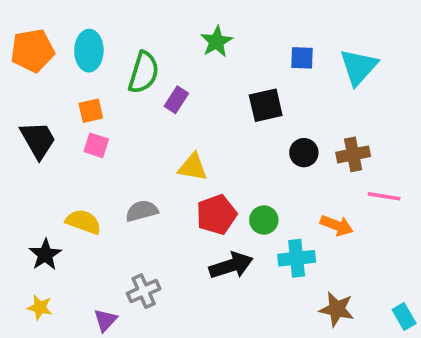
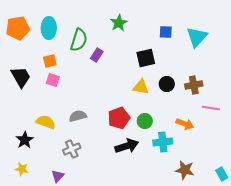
yellow triangle: (193, 167) -> (141, 87), moved
gray cross: (144, 291) -> (72, 149), moved

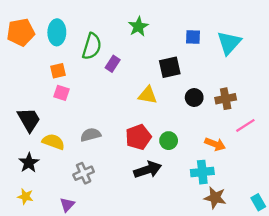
black trapezoid: (21, 77) -> (29, 120), moved
yellow triangle: (141, 87) -> (148, 95), moved
pink line: (211, 108) -> (245, 125), turned -42
cyan cross: (163, 142) -> (202, 172), moved

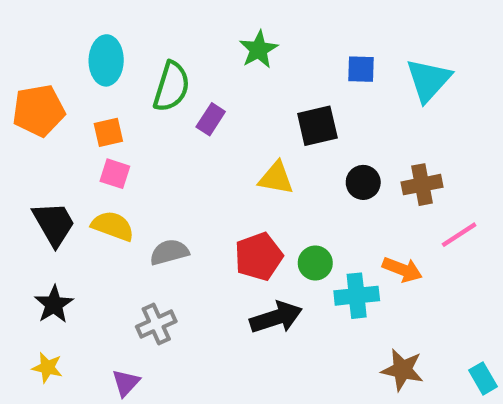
orange pentagon: (21, 32) -> (39, 111), moved
yellow semicircle: (53, 142) -> (113, 226), moved
cyan cross: (202, 172) -> (357, 296), moved

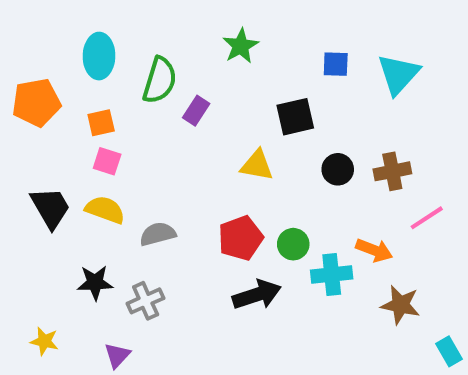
black star: (54, 304) -> (95, 283), moved, turned 30
brown star: (402, 370) -> (400, 305), moved

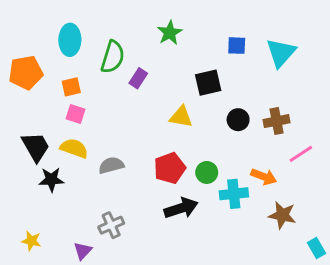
black star: (95, 283) -> (51, 180), moved
gray cross: (146, 301) -> (111, 225), moved

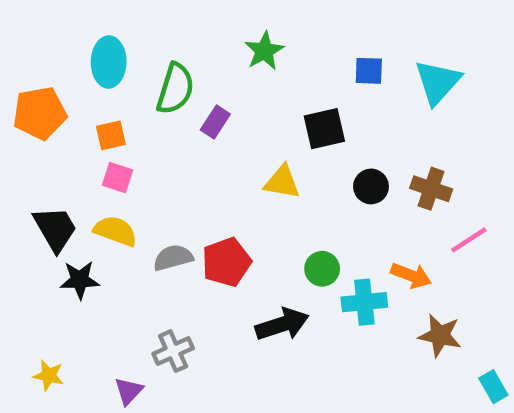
brown cross: (277, 121) -> (431, 189), turned 30
red pentagon: (170, 168) -> (226, 262), moved

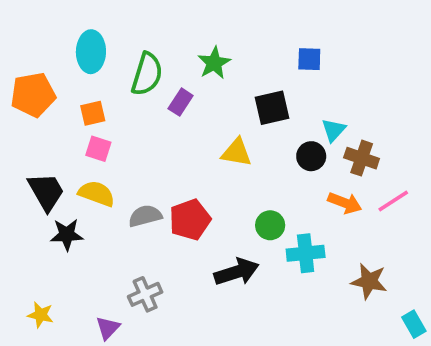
green star: (264, 51) -> (214, 63), moved
cyan triangle: (438, 82) -> (334, 130), moved, size x0.6
orange arrow: (411, 275) -> (345, 203), moved

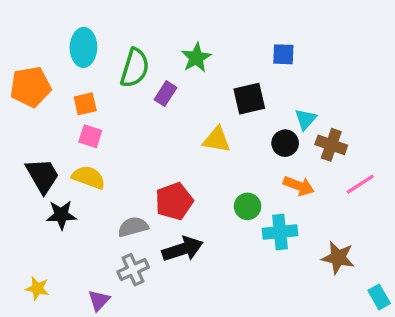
orange arrow: (345, 203) -> (299, 186), moved
gray semicircle: (145, 216) -> (133, 227), moved
black arrow: (237, 272) -> (183, 249), moved

